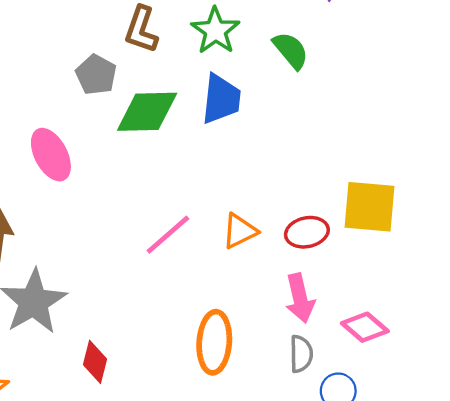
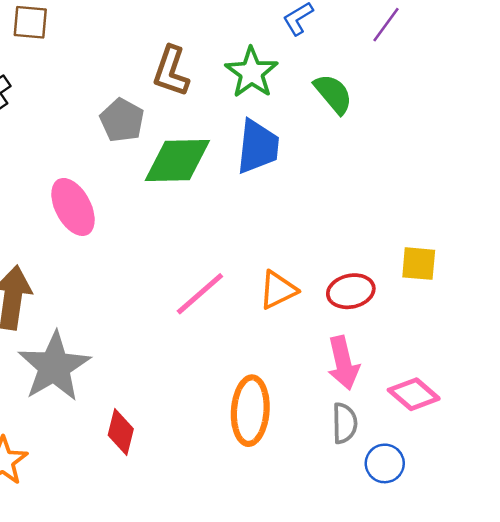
yellow square: (369, 207) -> (419, 264), size x0.6

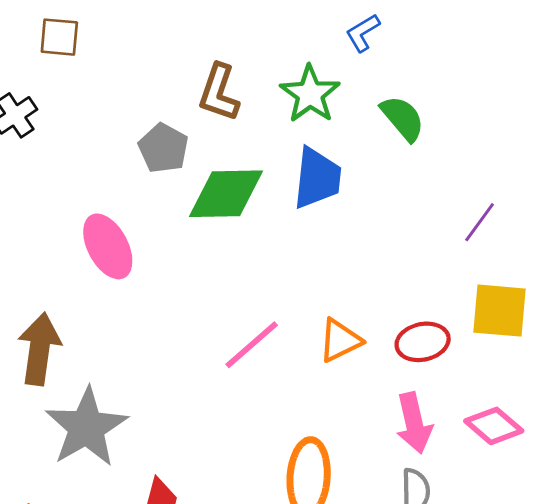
purple line: (386, 25) -> (480, 222), moved
yellow square: (419, 264) -> (499, 311), size x1.4
pink diamond: (414, 394) -> (494, 426), moved

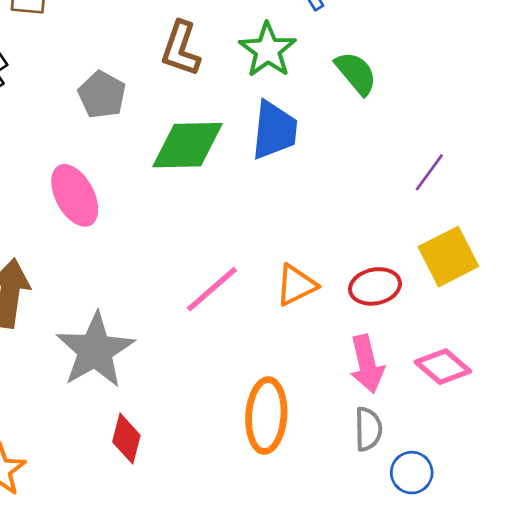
gray pentagon: (163, 148) -> (102, 95), moved
yellow square: (499, 311) -> (448, 257), turned -32
gray star: (86, 427) -> (95, 350), moved

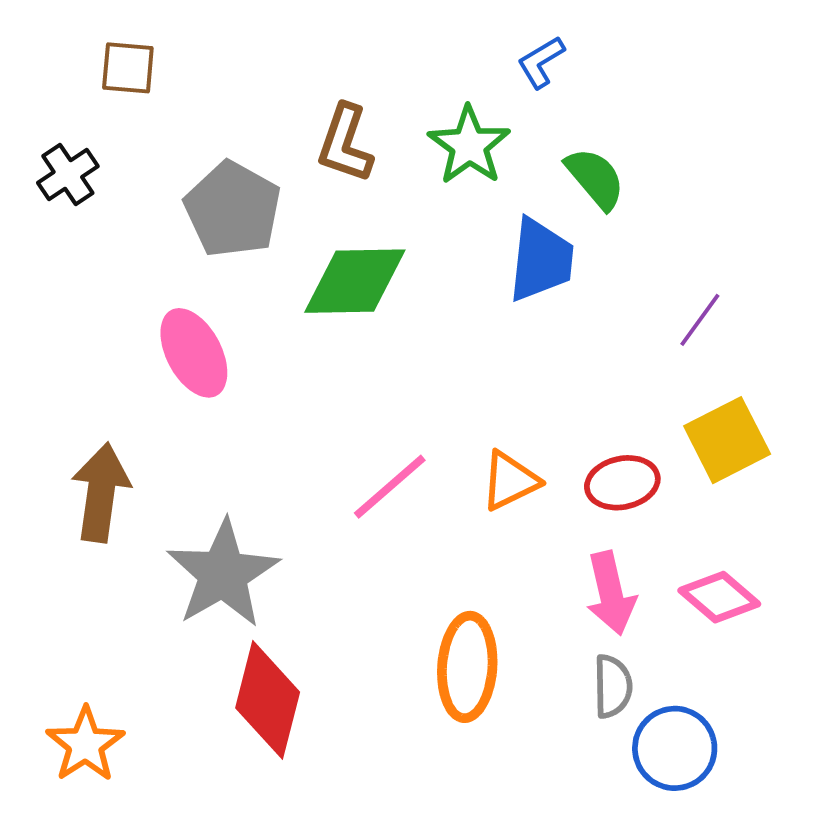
gray pentagon: (102, 95) -> (233, 209), size x1.4
blue trapezoid: (274, 130) -> (541, 260), moved
red diamond: (126, 439) -> (268, 700), size x1.6
blue circle: (412, 473) -> (675, 748), size x1.4

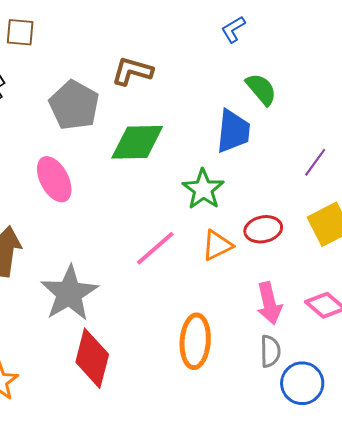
brown L-shape: (345, 143) -> (132, 71), turned 87
green star: (469, 145) -> (203, 189), moved
red ellipse: (622, 483) -> (263, 229), moved

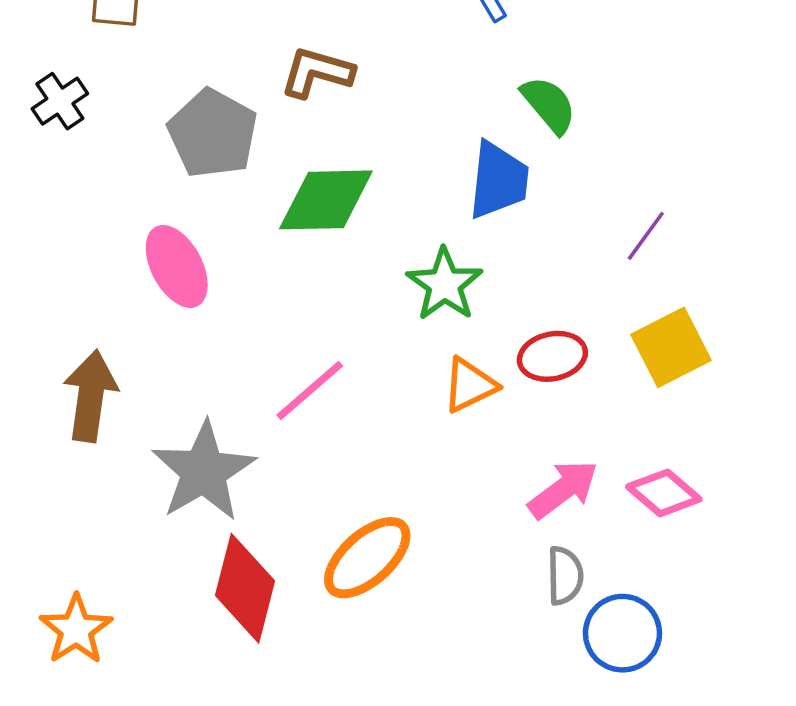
pink line: (155, 248) -> (310, 390), moved
pink arrow: (269, 303) -> (563, 489), turned -114
orange ellipse: (195, 341) -> (367, 558), moved, turned 44

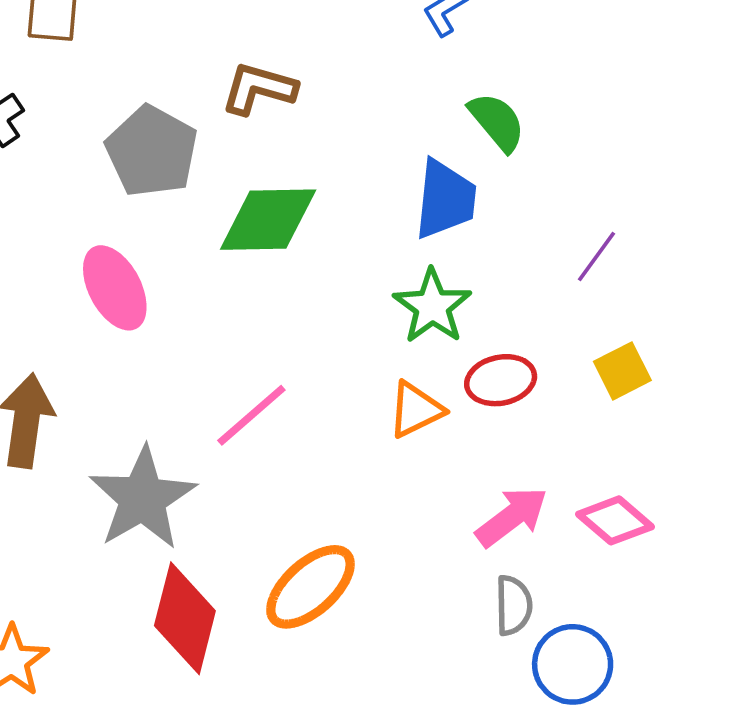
green star: (445, 284) -> (432, 306), moved
yellow square: (671, 347) -> (622, 371), size x0.7

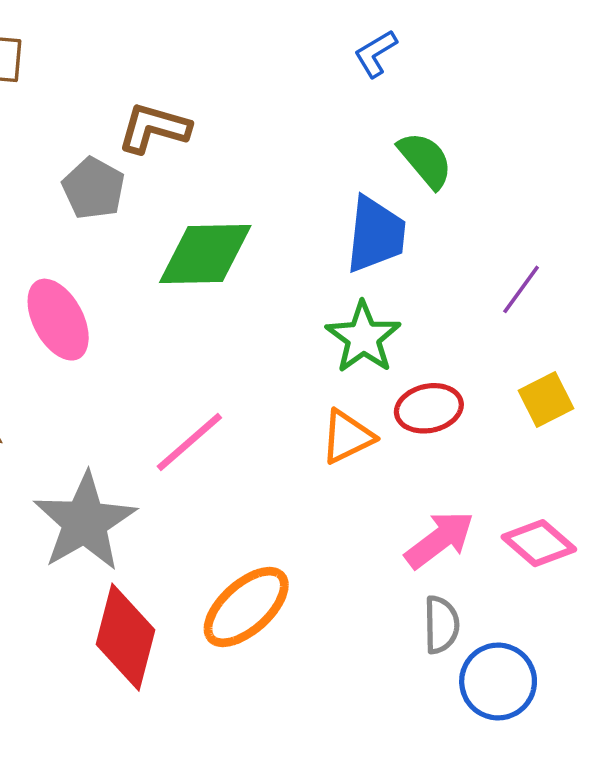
brown L-shape: (259, 89) -> (154, 128), moved
gray pentagon: (152, 151) -> (94, 188), size x0.7

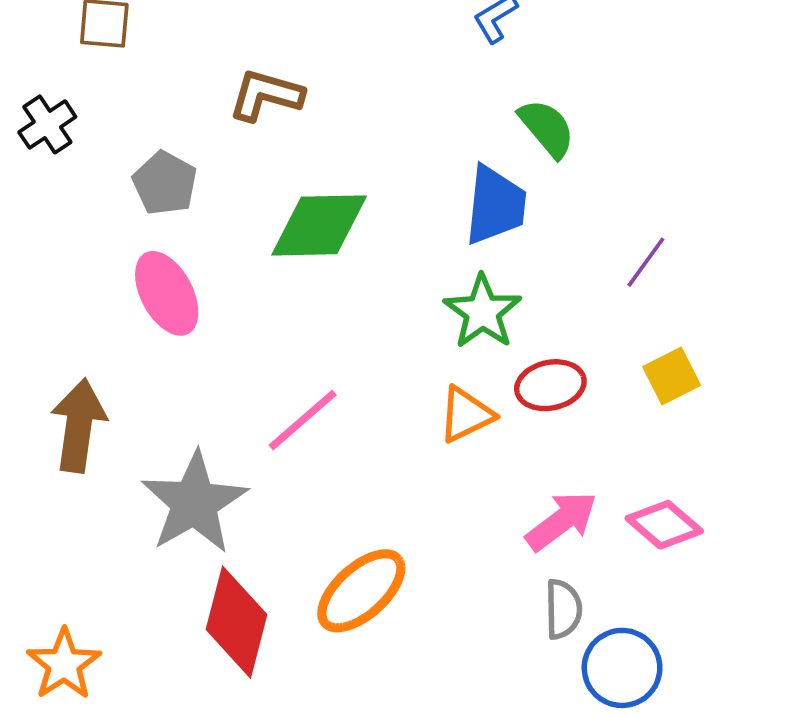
gray pentagon: (94, 188) -> (165, 183), moved

